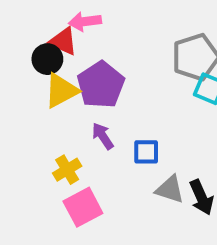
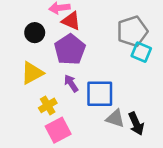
red triangle: (63, 41) -> (71, 21), moved
yellow triangle: (61, 91) -> (32, 73), moved
blue square: (146, 152) -> (100, 94), size x1.6

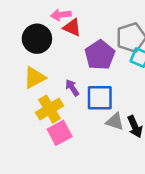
black circle: (35, 33) -> (37, 39), size x1.5
purple pentagon: (70, 50) -> (100, 55), moved
yellow cross: (48, 105) -> (50, 109), size x1.5

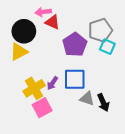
yellow triangle: (34, 78) -> (19, 52), moved
purple arrow: (72, 88) -> (52, 83), moved, turned -112

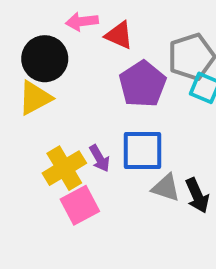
red triangle: (52, 22) -> (119, 35), moved
purple arrow: (52, 83) -> (99, 158), turned -64

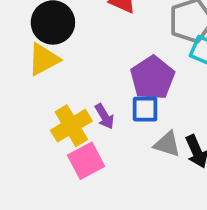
purple pentagon: (142, 84) -> (152, 78), moved
blue square: (142, 151) -> (145, 109), size x0.7

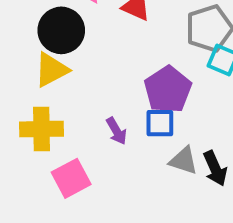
yellow cross: (71, 126) -> (42, 129), moved, turned 30
pink square: (86, 161) -> (71, 178), moved

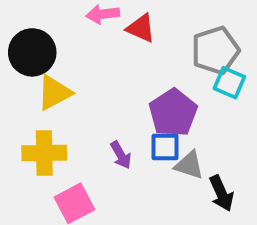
black circle: (61, 30) -> (32, 52), moved
gray triangle: (184, 161) -> (189, 165), moved

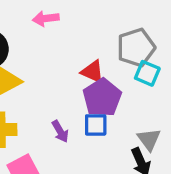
red triangle: (141, 28) -> (92, 72), moved
gray triangle: (189, 165) -> (149, 139), moved, turned 35

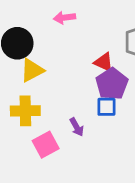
purple arrow: (60, 131) -> (77, 127), moved

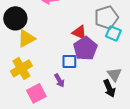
blue square: (106, 107) -> (69, 61), moved
yellow cross: (25, 111) -> (21, 68), turned -30

